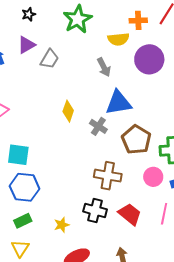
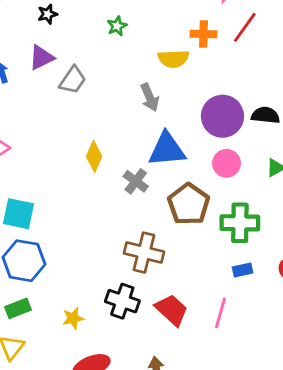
green star: (78, 19) -> (117, 26), size x0.5
purple circle: (149, 59) -> (222, 116), moved
pink circle: (153, 177) -> (227, 163), moved

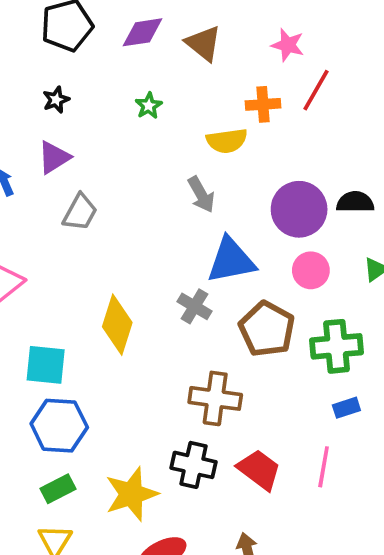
gray trapezoid: (73, 80) -> (80, 212), moved
yellow diamond: (94, 156) -> (117, 325), moved, size x1.4
yellow star: (73, 318) -> (131, 494), size x1.8

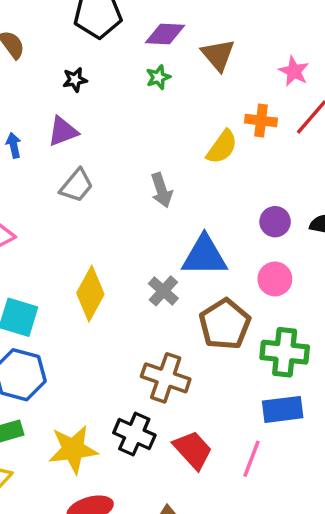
green star: (149, 106) -> (158, 77), moved
yellow semicircle: (227, 141) -> (222, 147), turned -57
gray arrow: (201, 195) -> (162, 190), moved
purple circle: (299, 209) -> (275, 222), size x0.6
blue rectangle: (346, 408) -> (283, 409), size x1.6

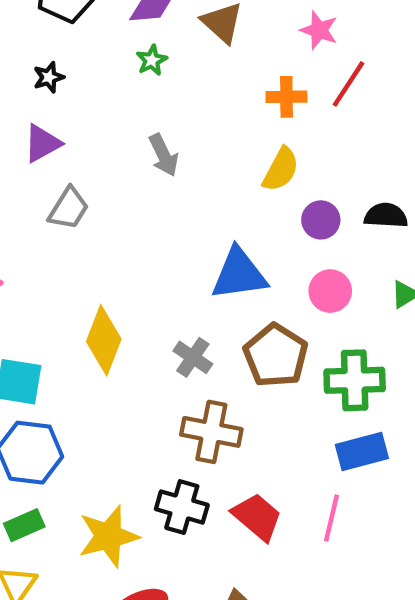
yellow semicircle: (222, 147) -> (281, 169), moved
gray arrow: (162, 190) -> (164, 155), moved
gray cross: (163, 291) -> (193, 357), moved

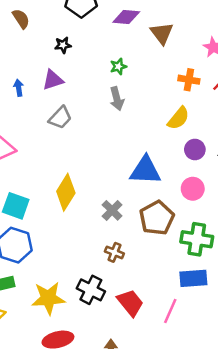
green star: (152, 60) -> (118, 67), moved
brown cross: (211, 432) -> (114, 252), size x0.6

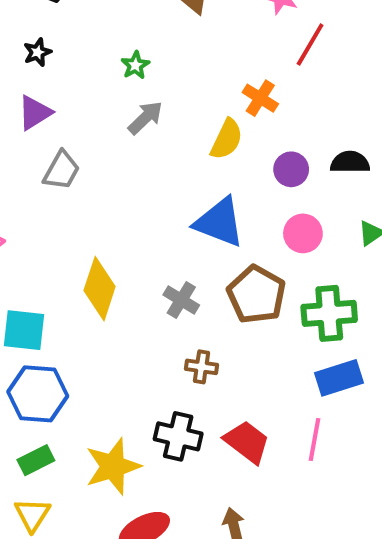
orange cross: (189, 80) -> (260, 98), moved, turned 36
gray arrow: (117, 99) -> (145, 118), turned -105
yellow semicircle: (178, 118) -> (227, 139), moved
blue triangle: (145, 170) -> (219, 222), turned 32

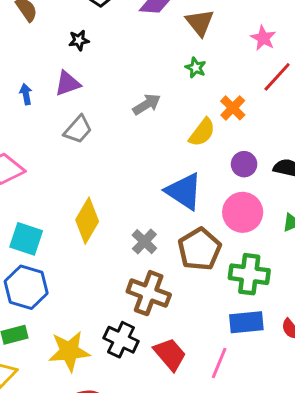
green star: (135, 65) -> (196, 68), moved, turned -30
pink circle: (303, 233) -> (243, 212), size x1.4
brown cross: (201, 367) -> (149, 293), size x1.8

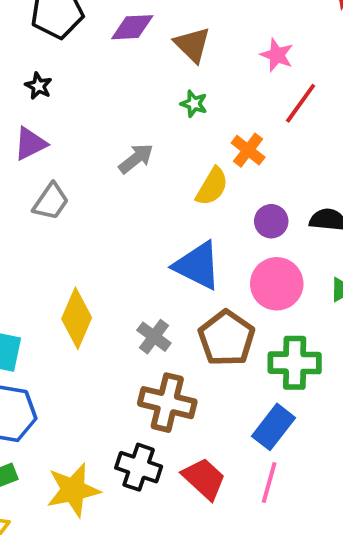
black star: (79, 40) -> (38, 86), turned -30
blue rectangle: (246, 322) -> (274, 427), moved, turned -40

